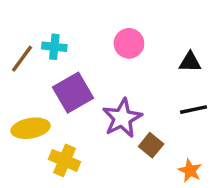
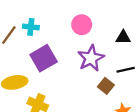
purple star: (122, 118) -> (91, 58), moved
brown square: (151, 145) -> (106, 86), moved

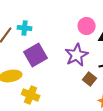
pink circle: (82, 25) -> (87, 26), moved

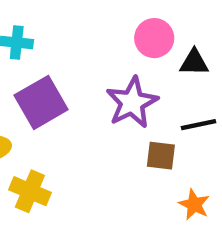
brown square: (90, 79) -> (161, 156), turned -32

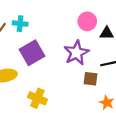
yellow cross: (30, 191) -> (37, 98), moved

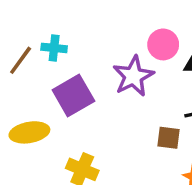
purple star: (76, 53) -> (133, 76), moved

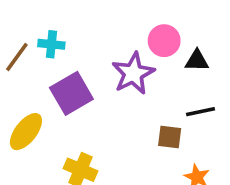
yellow ellipse: (29, 132) -> (26, 132), turned -42

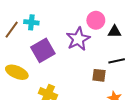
yellow ellipse: (26, 132) -> (17, 72), turned 75

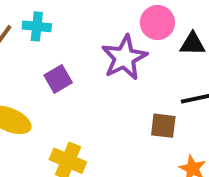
purple square: (43, 50) -> (58, 79), size x0.6

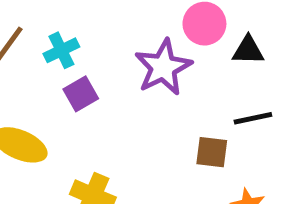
cyan cross: (37, 26) -> (61, 50), moved, turned -32

